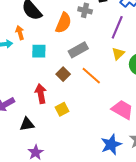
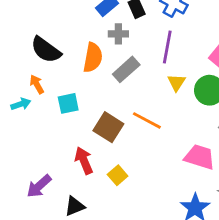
gray rectangle: (78, 50) -> (126, 69), moved
brown square: (63, 74) -> (108, 127), size x1.5

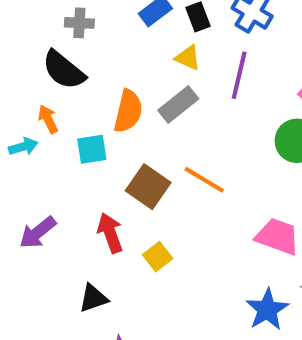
gray cross: (118, 34) -> (79, 23), moved
orange semicircle: (93, 58) -> (128, 111), moved
yellow triangle: (176, 82) -> (188, 58), moved, turned -42
purple arrow: (39, 186) -> (38, 233), moved

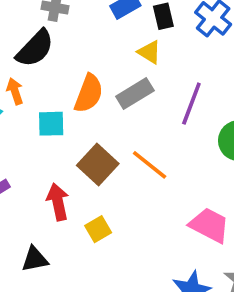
black semicircle: (64, 70) -> (35, 48), turned -93
purple line: (239, 75) -> (191, 104), moved

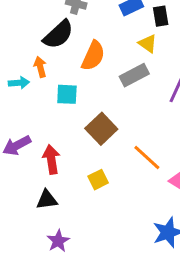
orange semicircle: (89, 93) -> (93, 56), moved
orange line: (150, 165) -> (147, 158), moved
red arrow: (58, 202) -> (51, 159), moved

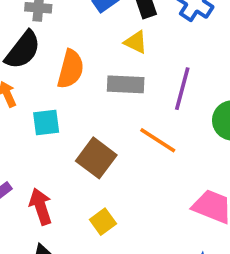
gray rectangle: (134, 75) -> (126, 84), turned 40
orange line: (147, 158) -> (158, 140), moved

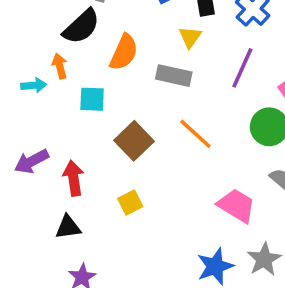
yellow triangle: (136, 42) -> (190, 37), turned 30
purple line: (182, 89) -> (242, 68), moved

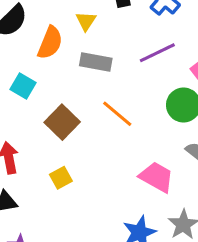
yellow triangle: (190, 37) -> (86, 21), moved
purple line: (242, 68) -> (157, 53), turned 42
cyan square: (92, 99) -> (23, 86), turned 30

